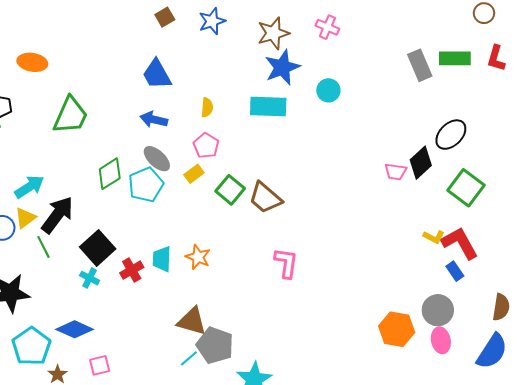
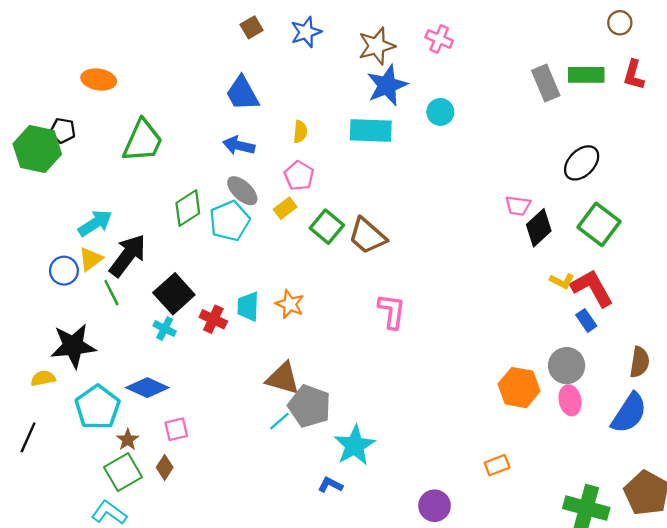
black diamond: (421, 163) -> (539, 228), moved
red cross: (132, 270) -> (213, 319), turned -35

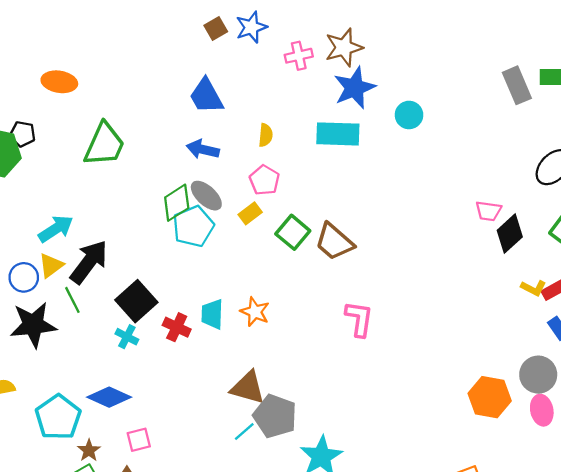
blue star: (306, 32) -> (251, 27), moved
pink cross: (439, 39) -> (299, 56), moved, turned -36
green diamond: (188, 208) -> (177, 203), moved
black star: (73, 346) -> (33, 325), moved

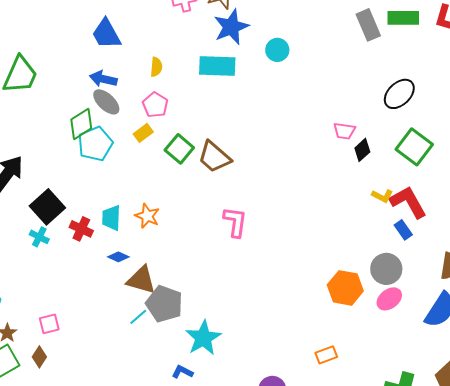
gray ellipse: (206, 196) -> (106, 102), moved
black diamond: (510, 234) -> (362, 150), size x0.7
blue diamond: (109, 397) -> (118, 257), moved, size x0.6
pink ellipse: (542, 410) -> (389, 299), turned 65

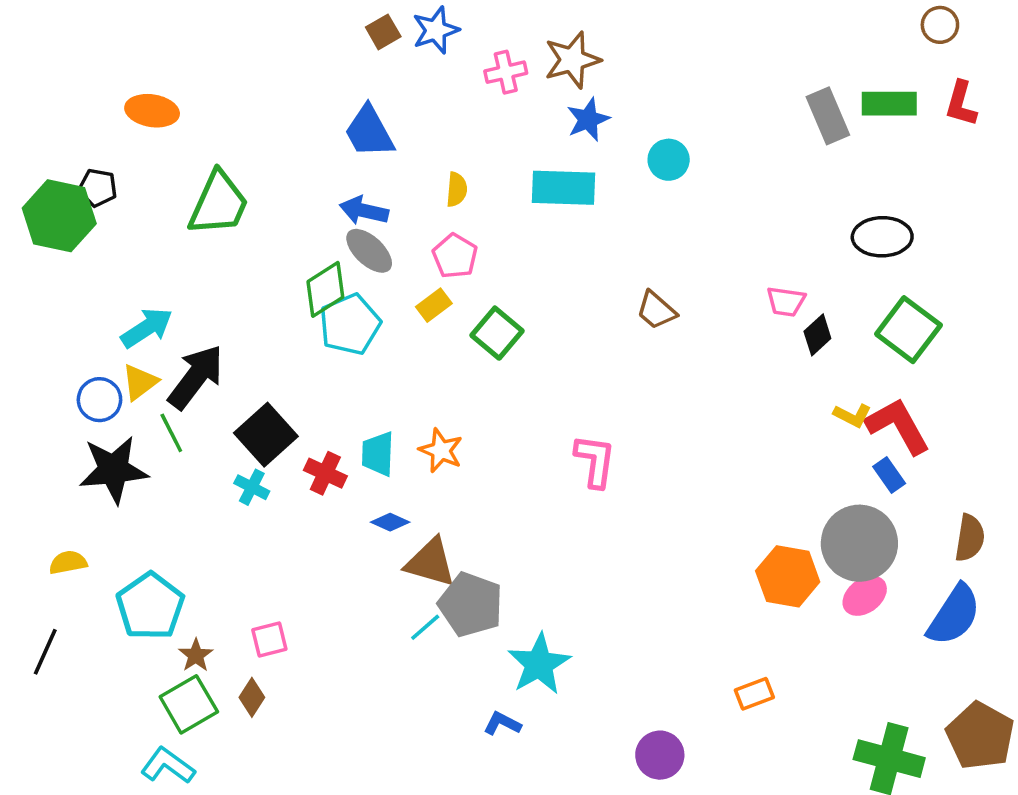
blue star: (231, 27) -> (588, 119), size x0.7
black ellipse: (399, 94) -> (882, 237), turned 44
brown trapezoid: (214, 157) -> (656, 310), moved, size x0.7
gray circle: (386, 269) -> (859, 543), size x1.4

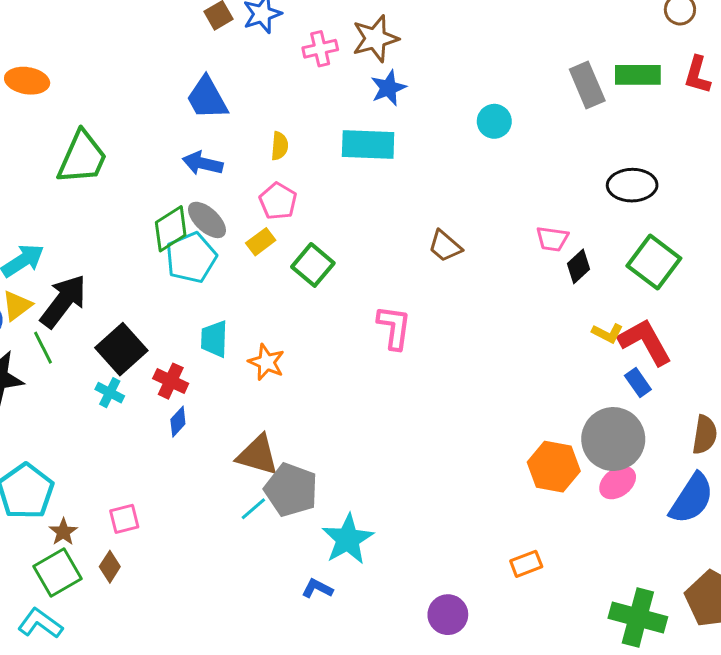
cyan circle: (669, 160) -> (494, 121), moved
gray ellipse: (369, 251) -> (207, 220), moved
cyan trapezoid: (378, 454) -> (214, 339), moved
pink L-shape: (595, 461) -> (394, 327), moved
blue diamond: (390, 522) -> (178, 422), moved, turned -72

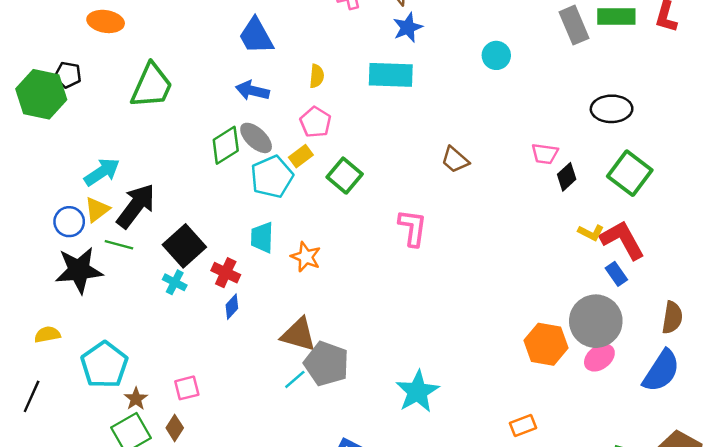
cyan pentagon: (191, 258) -> (272, 177), moved
green line: (43, 348) -> (119, 245), turned -48
cyan star: (348, 539) -> (417, 392), moved

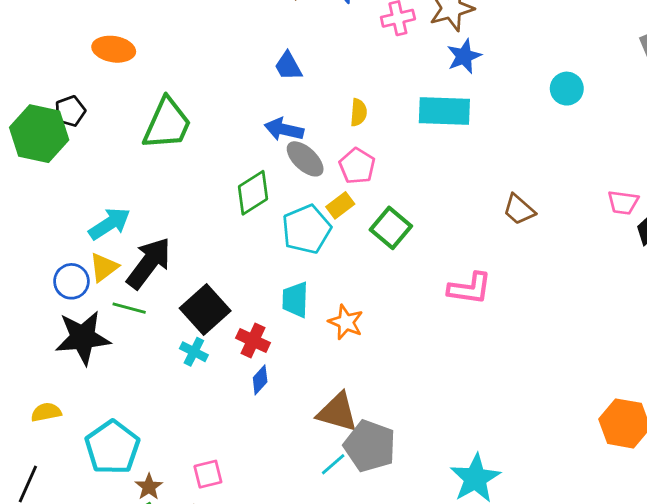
blue trapezoid: (256, 36) -> (288, 66), size x0.7
black pentagon: (68, 75) -> (70, 111), turned -30
gray ellipse: (256, 138) -> (305, 159), moved
pink L-shape: (413, 228) -> (470, 288), turned 90

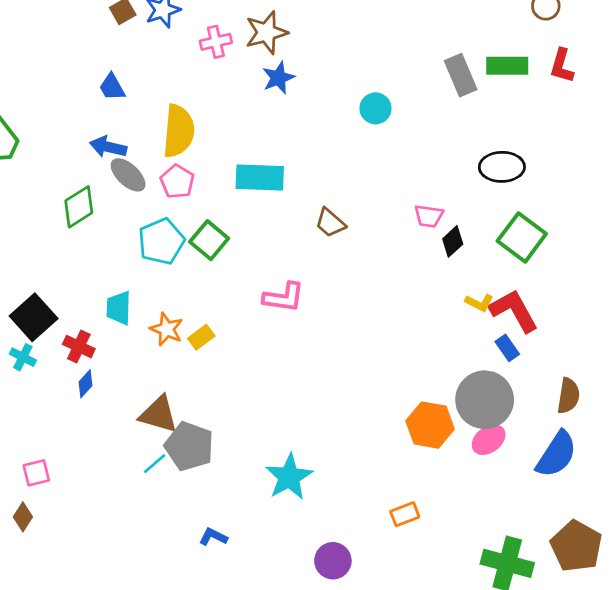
cyan rectangle: (444, 111) -> (260, 178), moved
yellow semicircle: (359, 113) -> (179, 131), size x2.0
yellow rectangle: (340, 205) -> (201, 337), moved
cyan pentagon: (306, 229) -> (161, 241), moved

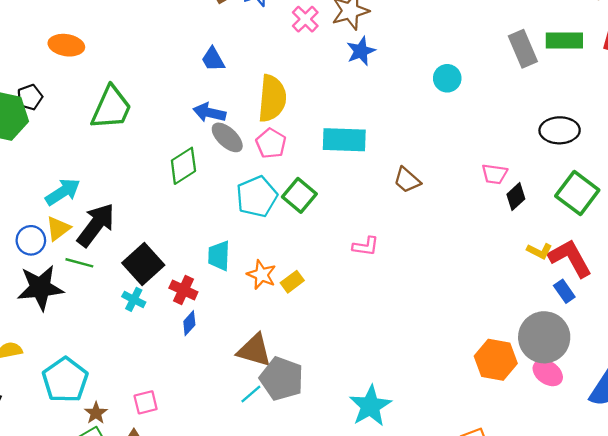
pink cross: (216, 42) -> (305, 19), turned -32
pink L-shape: (284, 297) -> (366, 246), size x0.7
pink ellipse: (489, 440) -> (548, 373), turned 72

